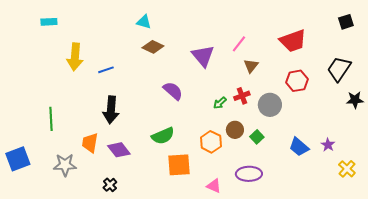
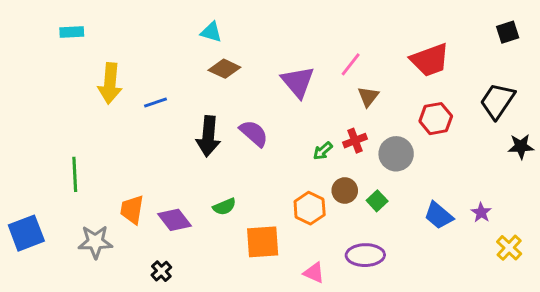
black arrow: (111, 110) -> (208, 136), moved
green semicircle: (163, 136) -> (224, 207), moved, size x0.7

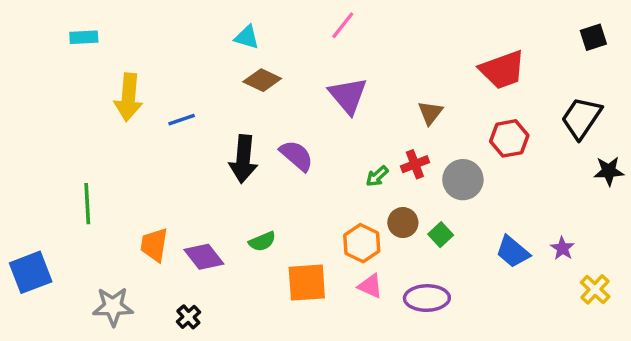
pink line: (351, 64) -> (343, 25), moved
gray star: (95, 242) -> (113, 307), moved
pink triangle: (314, 273) -> (370, 286), moved

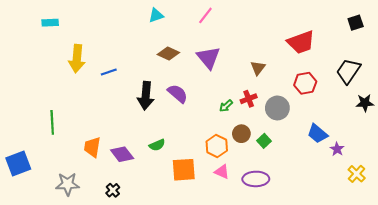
cyan triangle: (247, 37) -> (156, 15), moved, turned -35
brown diamond: (262, 80) -> (168, 53), moved
blue trapezoid: (513, 252) -> (317, 134), moved

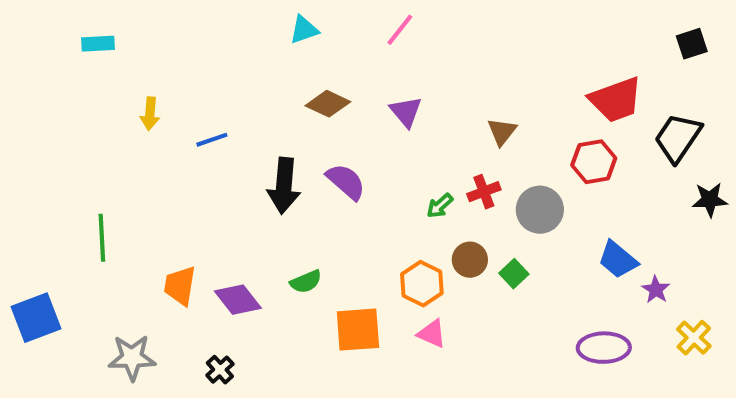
red trapezoid: (301, 42) -> (616, 100), moved
purple triangle: (208, 58) -> (406, 112), size x0.7
yellow arrow: (77, 59) -> (150, 114), size x0.6
purple ellipse: (256, 179) -> (604, 348), moved

